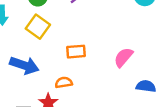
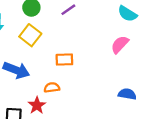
pink semicircle: (123, 57) -> (120, 45), moved

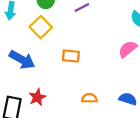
orange semicircle: (52, 87) -> (89, 98), moved

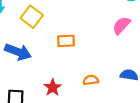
red star: (37, 97) -> (53, 87), moved

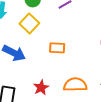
orange semicircle: (91, 80) -> (75, 85), size x1.6

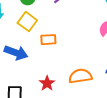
orange rectangle: (57, 48) -> (48, 40), moved

